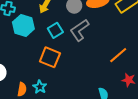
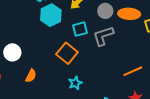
cyan star: (40, 87) -> (75, 83), moved

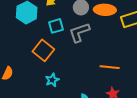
orange line: (133, 71) -> (110, 67), turned 30

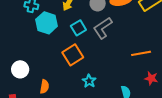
orange square: (43, 50) -> (73, 55), turned 35

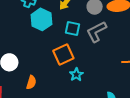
cyan square: (78, 28) -> (72, 29), turned 35
cyan star: (89, 81) -> (76, 75), moved

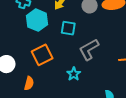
gray L-shape: (96, 32) -> (89, 49), moved
orange square: (63, 55) -> (42, 55), moved

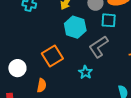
cyan hexagon: (37, 20) -> (75, 27), moved
cyan square: (68, 28) -> (109, 20), moved

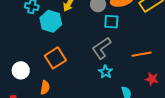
cyan hexagon: (75, 27) -> (51, 21), moved
cyan star: (85, 72) -> (106, 72), moved

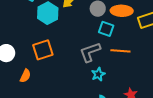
orange line: (142, 54) -> (120, 51), moved
cyan star: (106, 72) -> (98, 74), moved

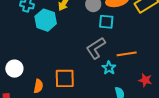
orange square: (43, 50) -> (65, 78), moved, turned 30
orange line: (120, 51) -> (127, 54), moved

